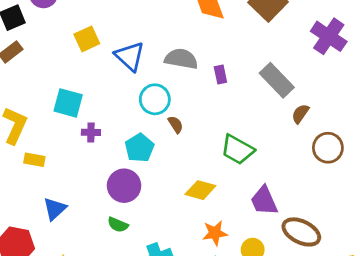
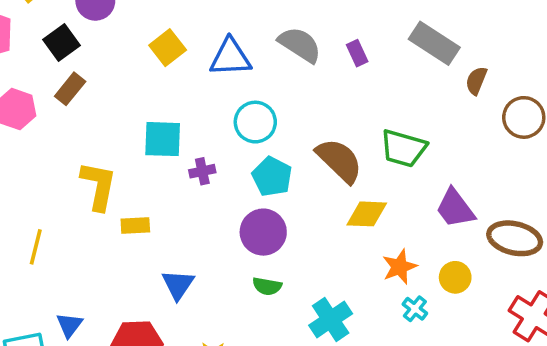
blue triangle: (130, 56) -> (230, 57), turned -32
gray semicircle: (181, 59) -> (300, 45), turned 36
cyan circle: (155, 99) -> (255, 122), moved
brown semicircle: (176, 124) -> (339, 160), moved, size x2.0

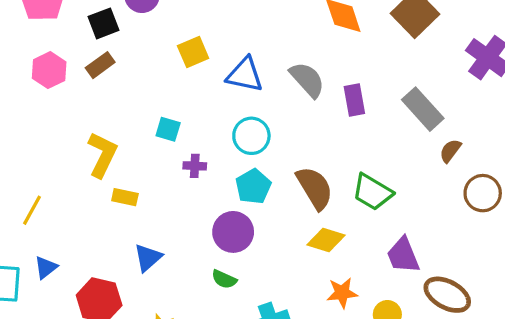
purple rectangle: (357, 53) -> (354, 100), size x1.4
cyan square: (163, 139) -> (168, 129), size x0.7
yellow line: (36, 247) -> (32, 210), moved

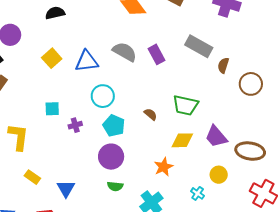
brown semicircle: (315, 188) -> (151, 114), size x0.5
yellow rectangle: (125, 197) -> (32, 177), moved, turned 42
yellow diamond: (326, 240) -> (182, 140), moved
orange star: (342, 293) -> (164, 167), moved

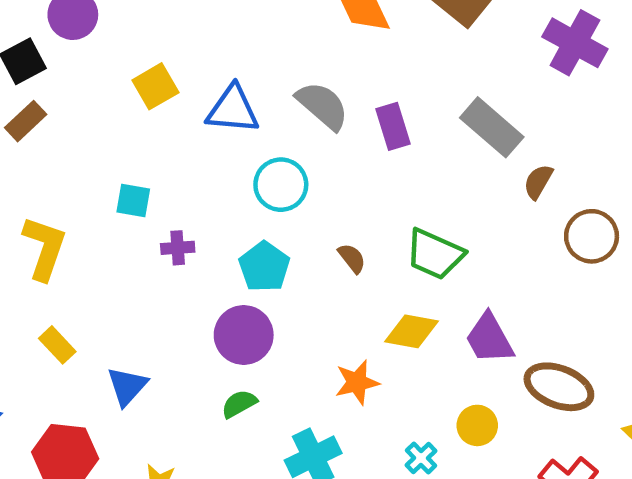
cyan circle: (103, 96) -> (281, 185), moved
green semicircle: (115, 186) -> (239, 404), turned 133

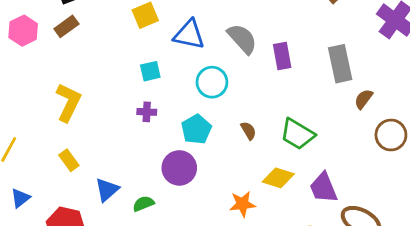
gray rectangle: (492, 127) -> (340, 64), turned 30
cyan square: (133, 200) -> (150, 71), moved, turned -30
green semicircle: (239, 404) -> (143, 204), moved

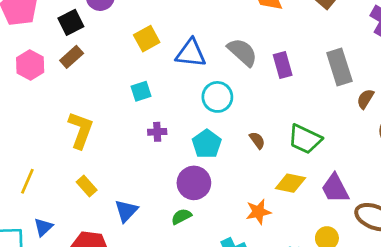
cyan square: (150, 71) -> (141, 91), moved
green semicircle: (143, 204) -> (181, 217), moved

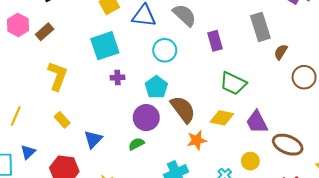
brown rectangle: (72, 57) -> (45, 32), moved
purple rectangle: (283, 65) -> (215, 41), moved
cyan square: (141, 91) -> (105, 46), size x1.8
brown semicircle: (257, 140) -> (183, 109), moved, size x2.0

